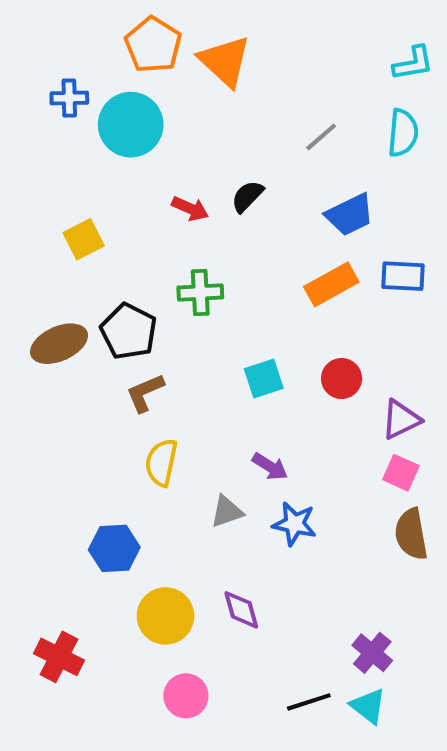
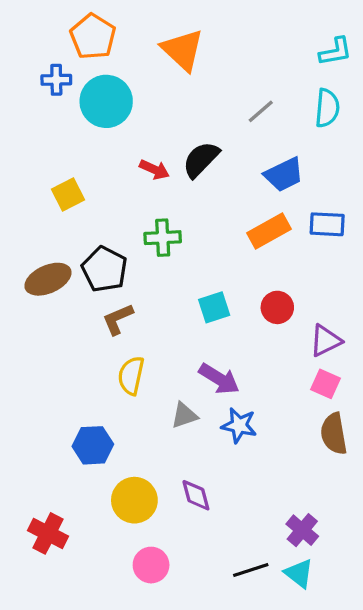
orange pentagon: (153, 45) -> (93, 37), moved
black semicircle: (247, 196) -> (201, 160), size x1.4
purple arrow: (270, 467) -> (219, 379), size x1.4

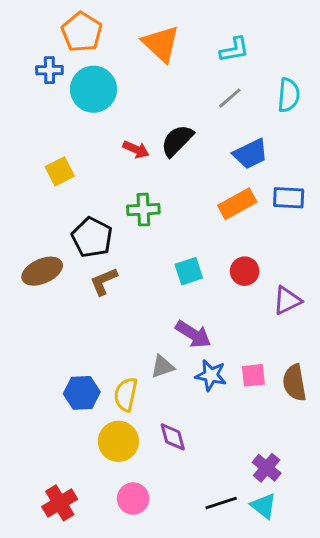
cyan L-shape: (335, 52) -> (234, 50), moved
brown ellipse: (48, 279) -> (42, 271), moved
yellow semicircle: (131, 376) -> (126, 394), moved
pink square: (326, 384) -> (253, 375), moved, turned -30
red cross: (48, 533) -> (60, 503), moved, turned 32

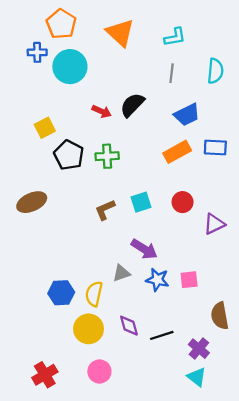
gray line: (230, 98) -> (172, 73), turned -42
black pentagon: (92, 237) -> (69, 155), moved
brown L-shape: (104, 281) -> (105, 210), moved
brown semicircle: (294, 383) -> (220, 316), moved
black line: (221, 503) -> (162, 335), moved

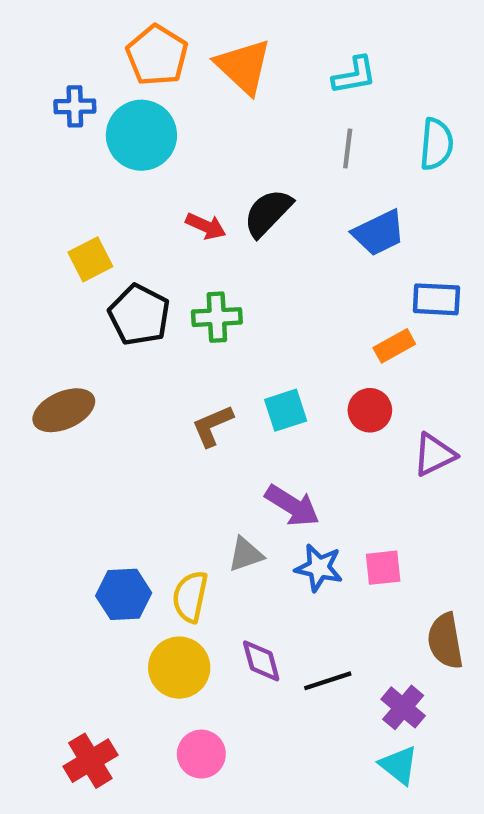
orange pentagon: (61, 24) -> (157, 55), moved
orange rectangle: (177, 152) -> (394, 346), moved, size x0.7

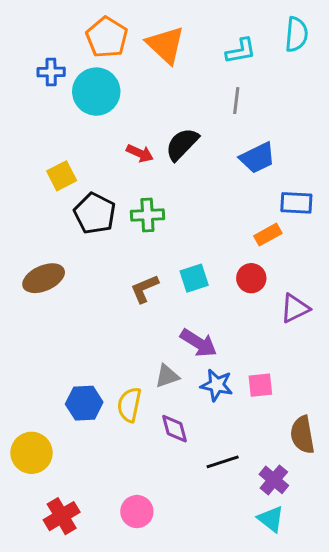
cyan semicircle: (436, 144) -> (296, 34), moved
purple diamond: (261, 661) -> (175, 429), moved
yellow circle: (179, 668) -> (32, 453), moved

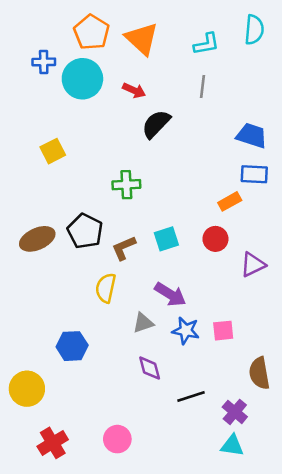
red arrow: (140, 153) -> (134, 90), moved
blue trapezoid: (257, 158) -> (252, 136), moved, turned -136
black pentagon: (95, 213) -> (85, 231), moved
yellow semicircle: (129, 405) -> (106, 288), moved
cyan triangle: (271, 519) -> (232, 446), turned -30

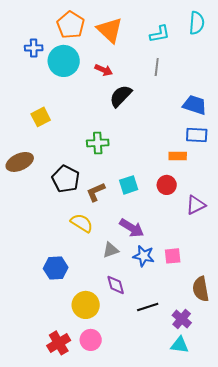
orange rectangle: (230, 201) -> (178, 156), turned 30
brown ellipse: (37, 239) -> (20, 162), moved
yellow semicircle: (106, 288) -> (82, 223), turned 110
yellow circle: (27, 389) -> (86, 305), moved
red cross: (53, 443) -> (59, 343), moved

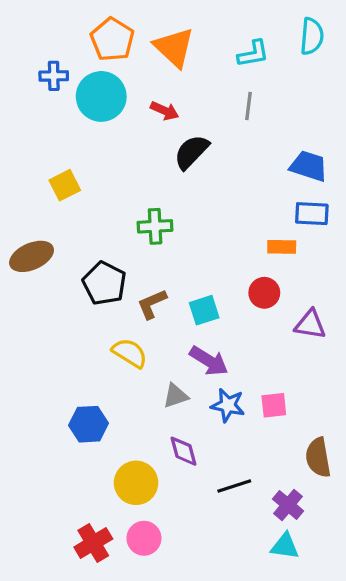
cyan square: (129, 185) -> (204, 310), moved
purple triangle: (196, 205) -> (310, 324), turned 35

